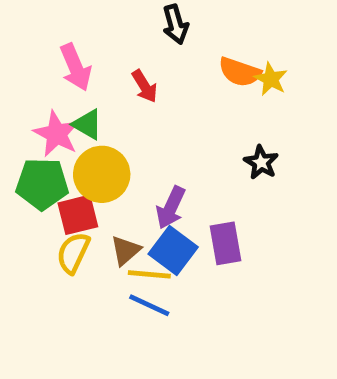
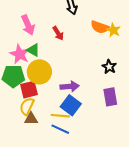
purple arrow: (171, 208) -> (70, 86), turned -120
purple rectangle: (225, 243) -> (110, 97), moved
brown triangle: (126, 250) -> (31, 119), moved, turned 40

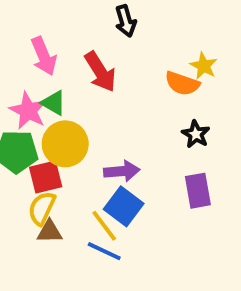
orange semicircle: (100, 27) -> (182, 83), moved
red arrow: (58, 33) -> (100, 72), size x1.5
yellow line: (60, 116) -> (104, 226), turned 48

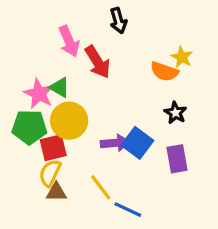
pink arrow: (44, 56) -> (69, 41), moved
blue square: (124, 206) -> (137, 143), moved
blue line: (104, 251) -> (128, 210), moved

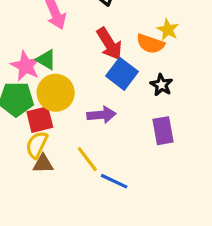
red arrow: (98, 62) -> (109, 44), moved
blue square: (137, 143) -> (122, 74), moved

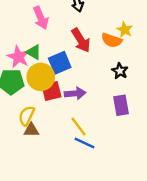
blue square: (122, 74) -> (60, 63), moved, turned 30
red square: (40, 120) -> (51, 91), moved
yellow line: (87, 159) -> (79, 126), moved

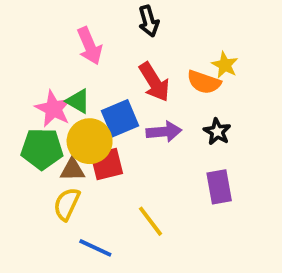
purple arrow: (75, 93) -> (164, 132), moved
brown triangle: (31, 130) -> (72, 170), moved
blue line: (84, 143) -> (95, 248), moved

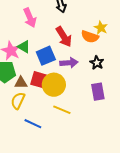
yellow circle: (90, 141) -> (54, 85), moved
red square: (107, 164) -> (39, 80), turned 30
yellow line: (151, 221) -> (62, 110), turned -30

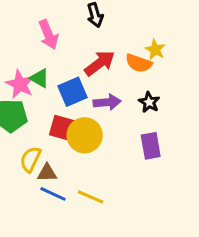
red arrow: (64, 37) -> (100, 63), turned -95
brown triangle: (21, 83) -> (47, 173), moved
yellow line: (62, 110) -> (91, 197), moved

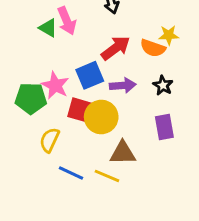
yellow star: (155, 50) -> (169, 35), turned -30
green triangle: (39, 78) -> (48, 28), moved
pink star: (20, 84) -> (55, 85), moved
brown triangle: (47, 173) -> (123, 153), moved, size x1.4

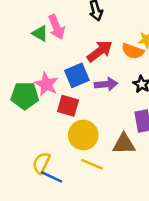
yellow circle: (101, 117) -> (83, 135), moved
yellow semicircle: (49, 140) -> (41, 163), moved
brown triangle: (123, 153) -> (124, 144), moved
blue line: (71, 173) -> (51, 177), moved

